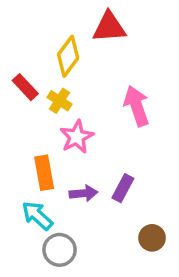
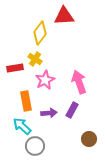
red rectangle: (25, 87) -> (15, 68), moved, turned -56
pink arrow: (137, 106) -> (79, 82), moved

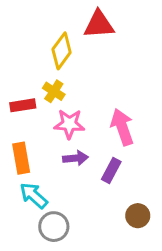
pink star: (45, 80) -> (69, 124), turned 30
orange rectangle: (26, 101) -> (21, 158), moved
purple arrow: (49, 113) -> (76, 158), moved

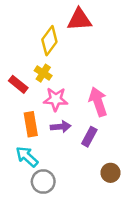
red rectangle: (23, 105) -> (18, 84), turned 48
orange rectangle: (21, 158) -> (31, 124), moved

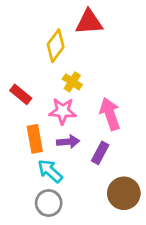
yellow cross: (43, 73) -> (72, 82), moved
cyan arrow: (27, 157) -> (50, 171), moved
brown circle: (110, 173) -> (124, 193), size x1.5

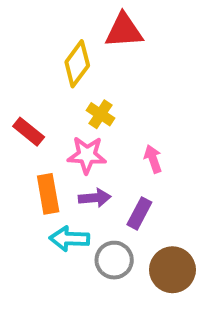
pink arrow: (110, 114) -> (153, 159), size x0.6
cyan arrow: (50, 171) -> (69, 239), turned -40
gray circle: (49, 203) -> (114, 260), moved

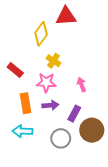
cyan arrow: (69, 239) -> (22, 131), moved
brown circle: (172, 270) -> (92, 130), moved

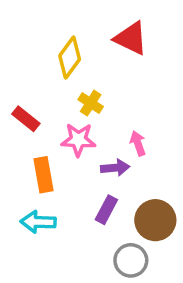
red triangle: (66, 16) -> (131, 38), moved, turned 30
purple arrow: (50, 105) -> (115, 168), moved
purple rectangle: (74, 114) -> (106, 210), moved
gray circle: (61, 138) -> (131, 260), moved

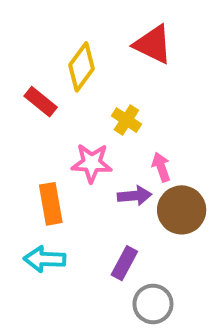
yellow cross: (91, 103) -> (126, 120), moved
red rectangle: (26, 119) -> (41, 102), moved
purple rectangle: (106, 210) -> (124, 263), moved
brown circle: (155, 220) -> (182, 210), moved

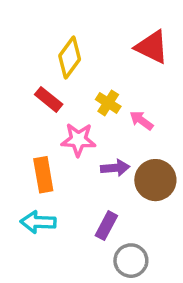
red triangle: (153, 44) -> (152, 47), moved
red rectangle: (41, 102) -> (49, 99), moved
pink arrow: (161, 167) -> (141, 120), moved, turned -35

